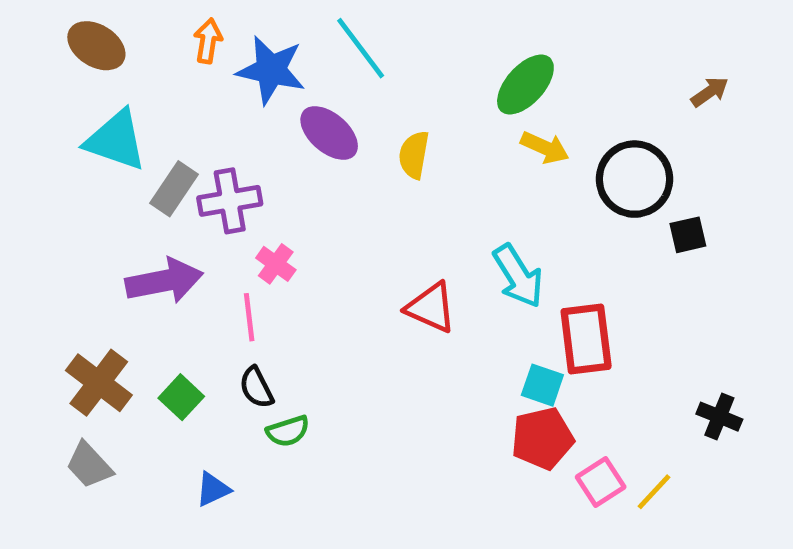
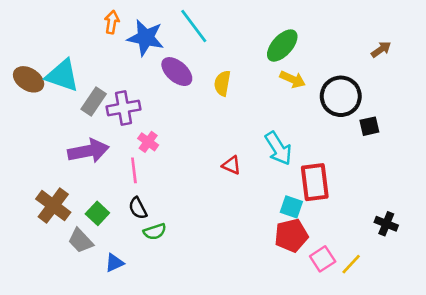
brown ellipse: (96, 46) -> (29, 79), moved
red triangle: (431, 308) -> (231, 165), size x0.7
gray trapezoid: (89, 465) -> (81, 241), moved

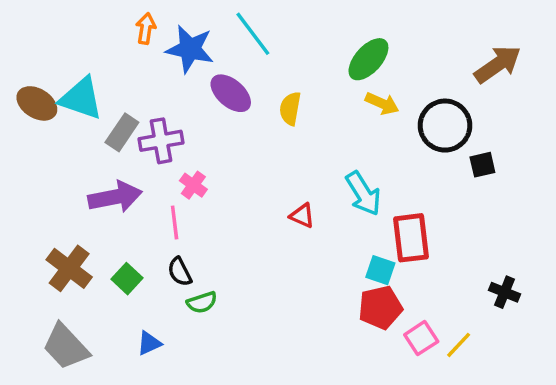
brown arrow: (381, 49) -> (498, 64), size x1.8
gray trapezoid: (81, 241) -> (66, 347), moved, size x1.4

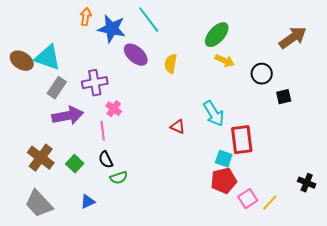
black circle: (445, 126) -> (262, 74), size x0.7
gray rectangle: (122, 132) -> (57, 88), moved
black cross: (505, 292) -> (307, 183), moved

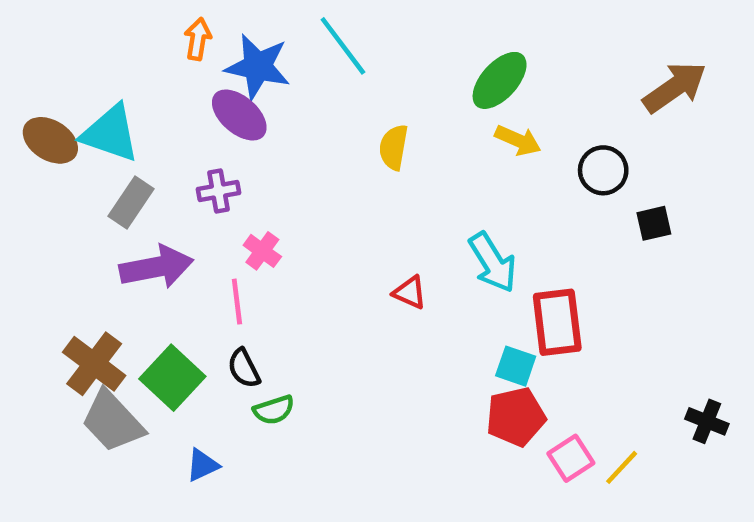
purple ellipse: (136, 55) -> (239, 115), moved
purple cross: (95, 83) -> (219, 191), size x0.7
green square: (75, 164) -> (172, 378), size x1.5
gray trapezoid: (39, 204) -> (113, 421), moved

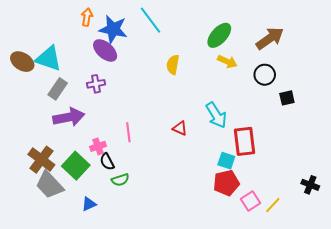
brown arrow: (675, 87) -> (270, 38), moved
pink cross: (262, 251) -> (98, 146), moved, turned 35
pink line: (237, 302) -> (128, 132), moved

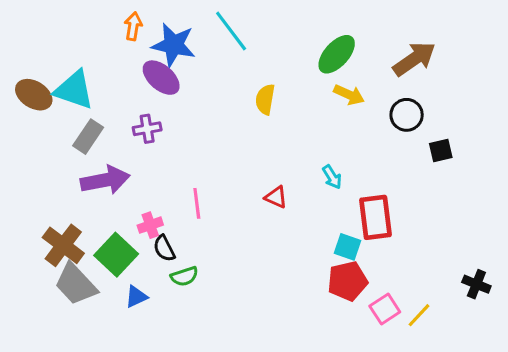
cyan arrow: (216, 115) -> (332, 177), size x0.6
blue triangle: (89, 204) -> (136, 297), moved

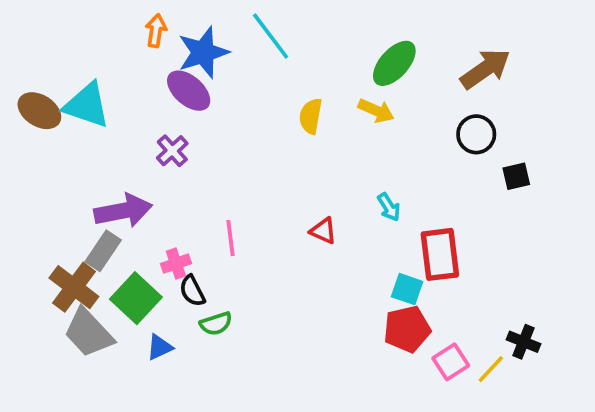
blue star: (174, 45) -> (203, 52), turned -30
yellow arrow: (349, 95) -> (376, 111), moved
purple cross: (147, 129) -> (172, 151), turned -32
gray rectangle: (88, 137) -> (103, 251), moved
black cross: (476, 284) -> (524, 342), moved

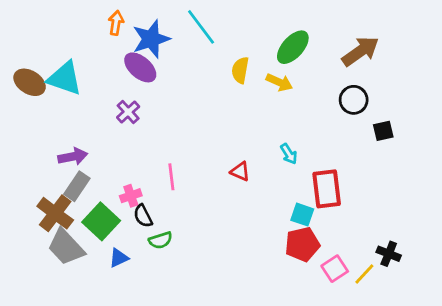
yellow semicircle: (311, 116) -> (240, 70), moved
purple arrow: (123, 211) -> (73, 157), moved, size x0.7

